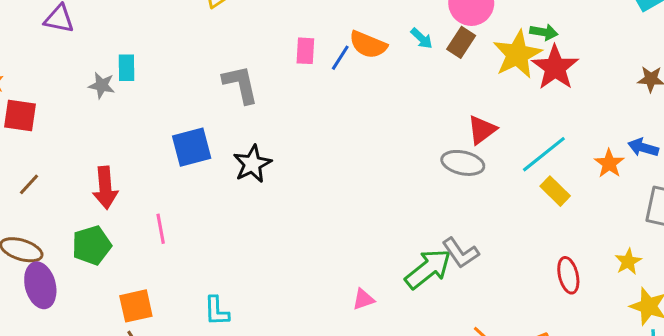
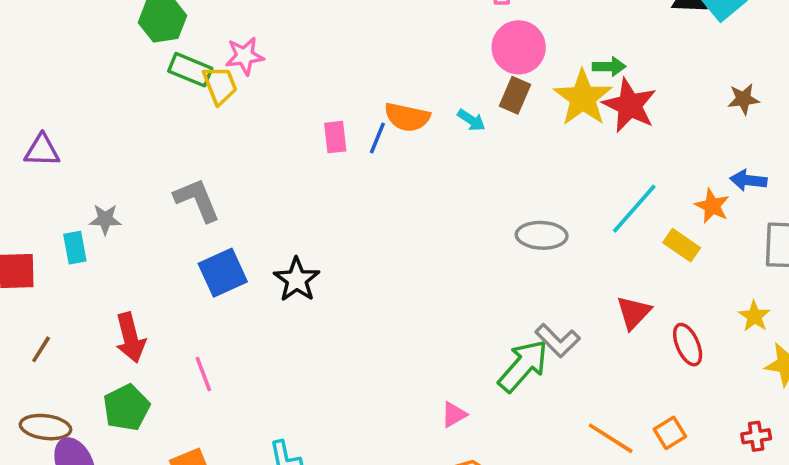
cyan arrow: (422, 38) -> (471, 120), moved
cyan rectangle: (126, 68) -> (75, 248), moved
gray L-shape: (240, 84) -> (197, 200), moved
red triangle: (482, 130) -> (634, 313), moved
yellow rectangle: (555, 191) -> (682, 245), moved

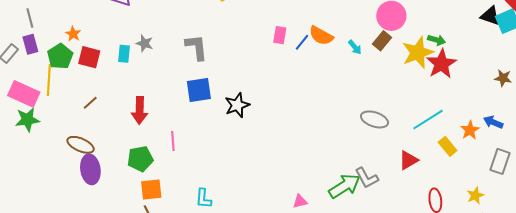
red triangle: (634, 313) -> (408, 160), moved
green pentagon: (126, 408) -> (140, 159), moved

